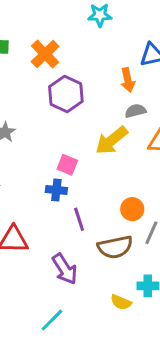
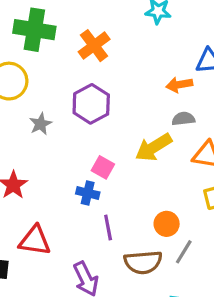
orange arrow: (128, 80) -> (179, 85), turned 85
purple hexagon: (66, 94) -> (91, 104), moved

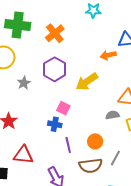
gray semicircle: (183, 119) -> (113, 115), moved
yellow arrow: (154, 147) -> (87, 82), moved
orange circle: (167, 224) -> (95, 141), moved

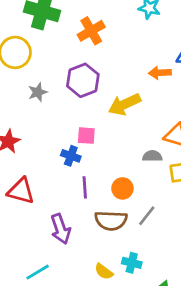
pink square: (63, 108) -> (86, 136), turned -32

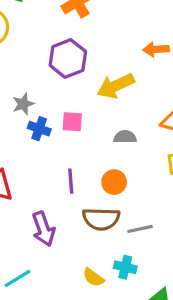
gray star: (38, 92) -> (23, 104), moved
blue cross: (71, 156) -> (39, 129), moved
gray semicircle: (152, 156) -> (125, 137), moved
gray line: (147, 216) -> (140, 229), moved, turned 40

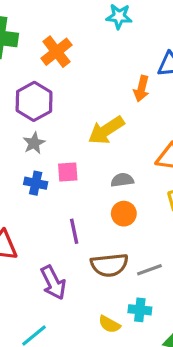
orange arrow: (156, 49) -> (141, 89), turned -65
purple hexagon: (68, 58) -> (34, 101), moved
gray star: (23, 104) -> (34, 143), moved
orange circle: (114, 182) -> (124, 214), moved

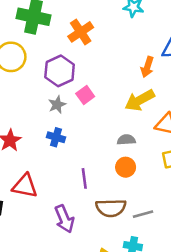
yellow arrow: (106, 130) -> (140, 100), moved
pink square: (68, 172) -> (85, 95), moved, turned -36

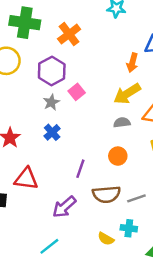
blue cross: (56, 137) -> (52, 132), turned 35
gray semicircle: (126, 140) -> (122, 122), moved
purple line: (84, 178) -> (80, 169), turned 30
purple arrow: (64, 219) -> (64, 207), turned 75

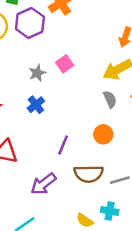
purple hexagon: (52, 71) -> (30, 23), moved
gray semicircle: (122, 122) -> (110, 99), turned 70

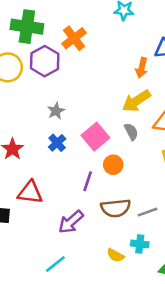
pink square: (65, 64) -> (95, 137), moved, size x1.5
orange circle: (103, 134) -> (113, 165), moved

